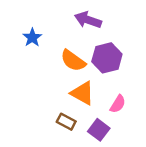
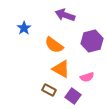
purple hexagon: (107, 58) -> (92, 41), moved
pink semicircle: (118, 104) -> (87, 77), turned 40

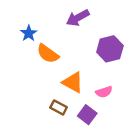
purple arrow: (65, 15) -> (78, 18), turned -48
orange semicircle: (54, 45) -> (48, 54), moved

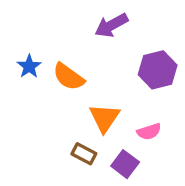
blue star: (29, 33) -> (29, 66), moved
orange triangle: (73, 82) -> (104, 118), turned 35

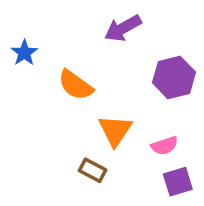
blue star: (29, 66) -> (24, 53), moved
purple square: (125, 164) -> (178, 182), moved, turned 36

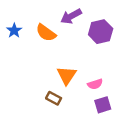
purple hexagon: (174, 77) -> (101, 32), moved
orange semicircle: (75, 85) -> (46, 33), moved

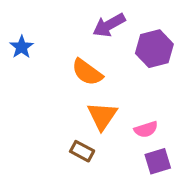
orange semicircle: (46, 33) -> (87, 72), moved

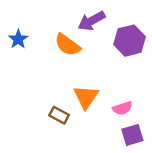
orange semicircle: (87, 72) -> (68, 45), moved
brown rectangle: (82, 151) -> (59, 115), moved

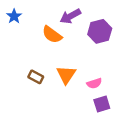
blue star: (18, 39) -> (14, 16), moved
brown rectangle: (59, 115) -> (36, 77), moved

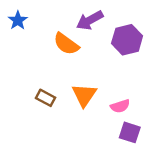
purple square: (102, 104) -> (130, 132), turned 35

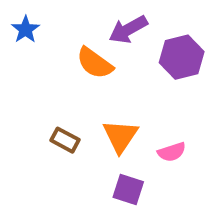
purple square: (130, 132) -> (128, 189), moved

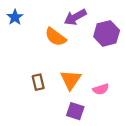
brown rectangle: (65, 140) -> (38, 82), turned 49

